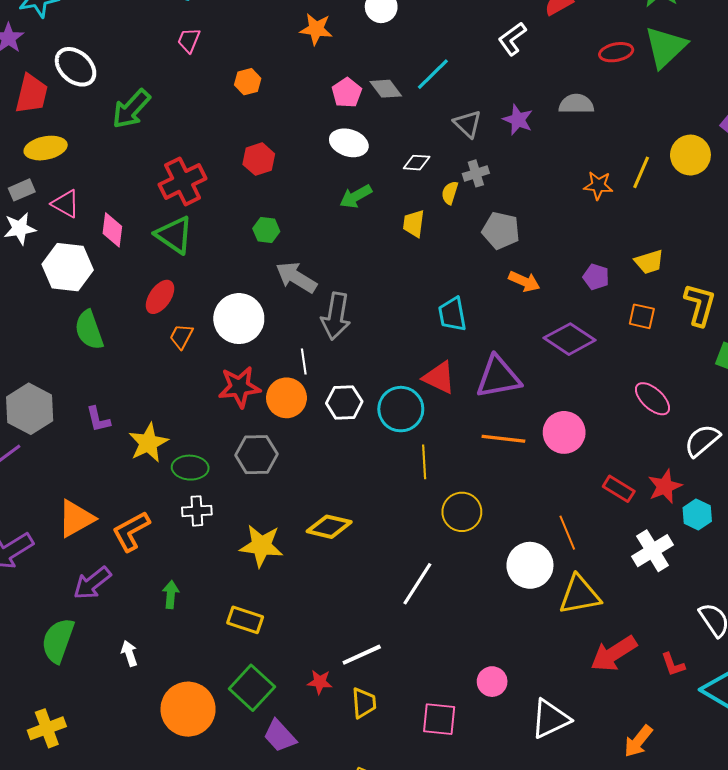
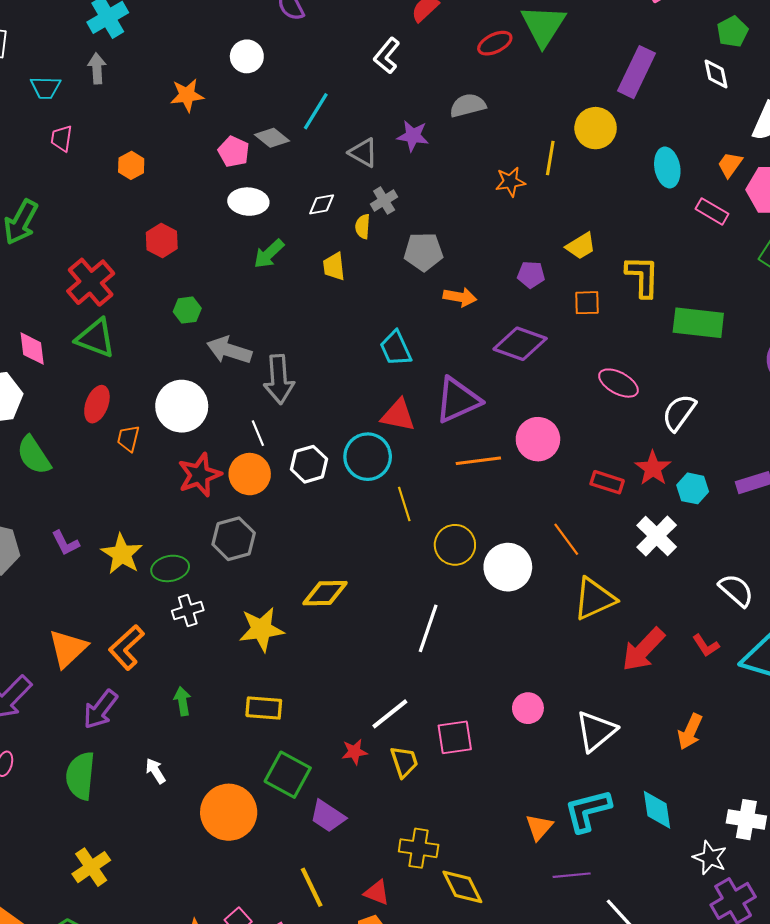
white circle: (530, 565) -> (508, 567), moved
pink square: (439, 719) -> (455, 737), moved

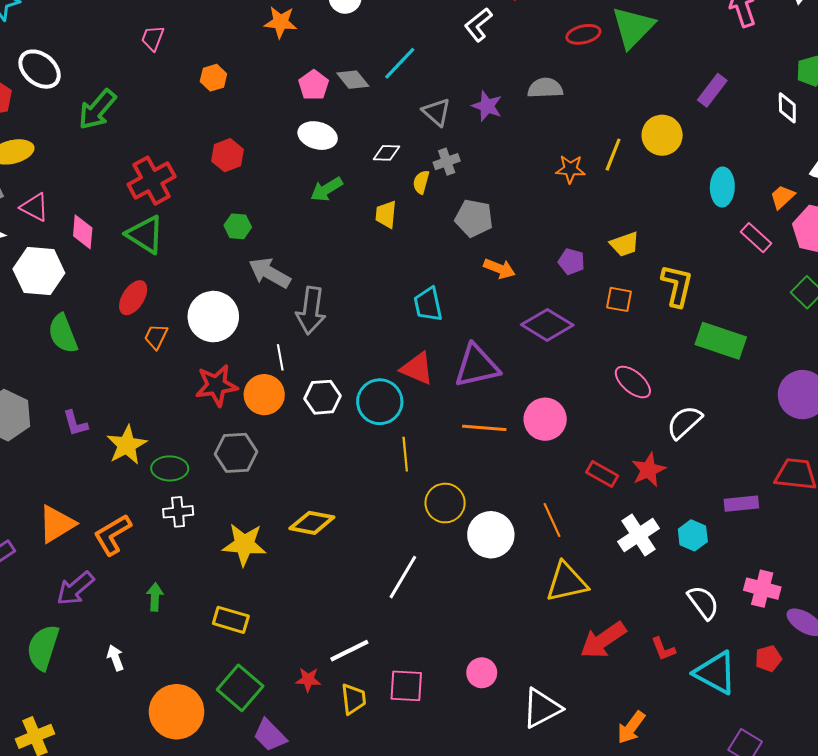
purple rectangle: (637, 72) -> (712, 90), size x0.7
cyan hexagon: (693, 488) -> (693, 535), moved

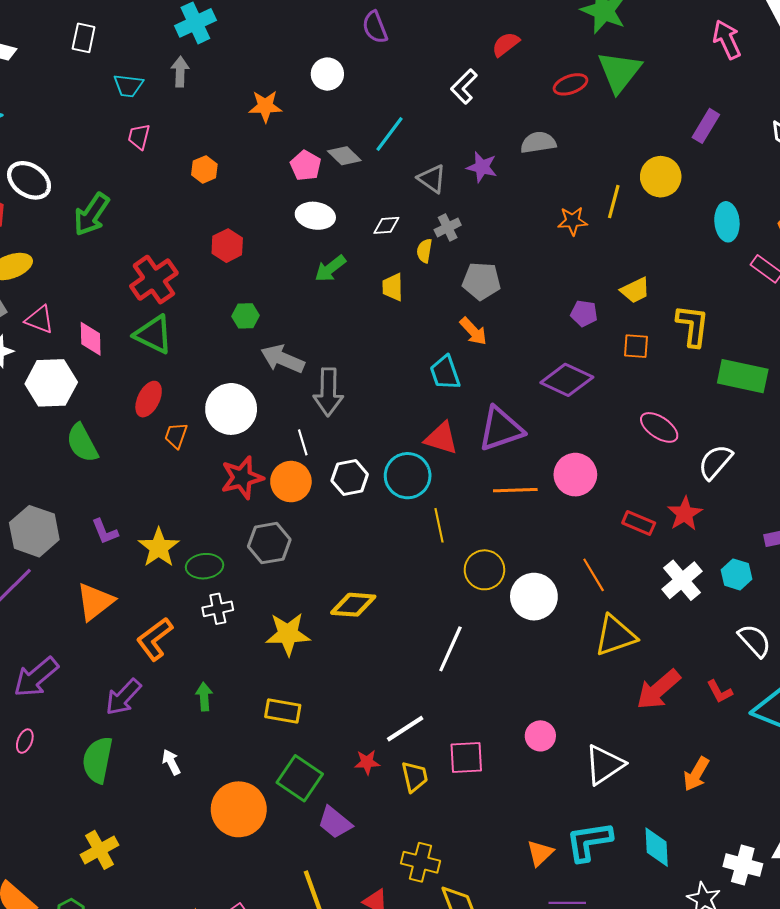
orange arrow: (499, 269) -> (473, 331), moved, turned 32
orange triangle: (57, 524) -> (95, 602), moved

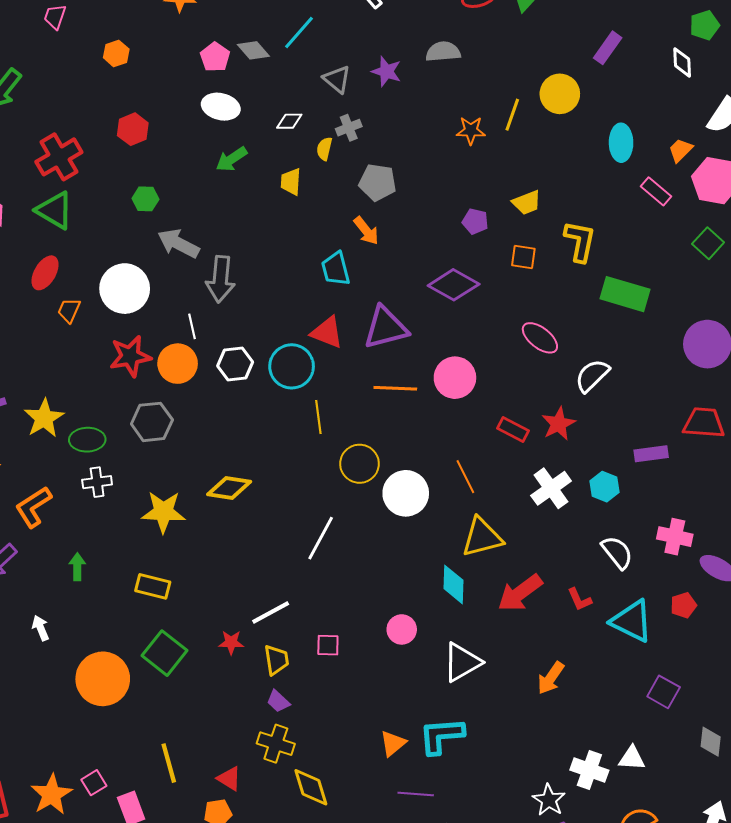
pink square: (466, 758) -> (328, 645), size x0.7
purple trapezoid: (335, 822) -> (278, 701), moved, size x0.7
cyan diamond: (657, 847) -> (453, 584), moved

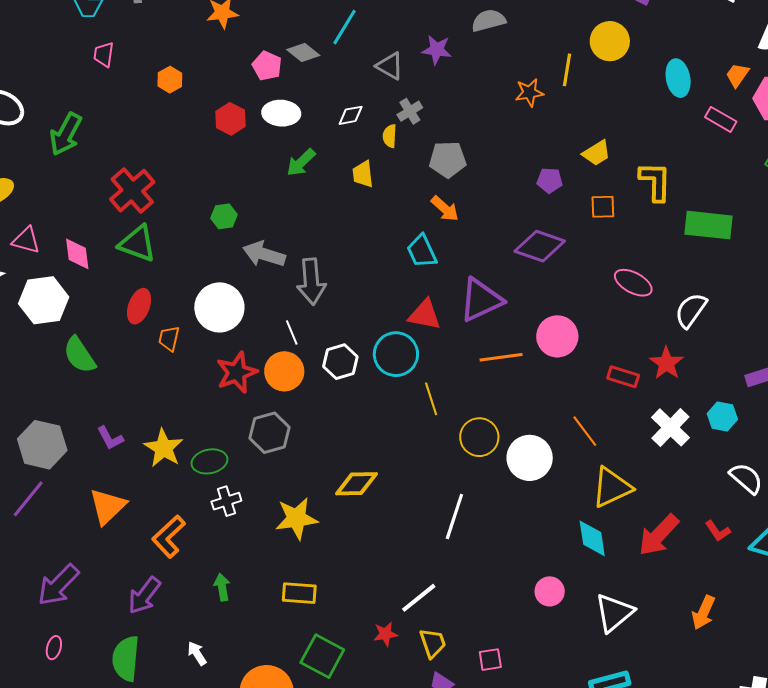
red hexagon: (133, 129) -> (230, 119), moved
pink square: (328, 645) -> (490, 660), moved

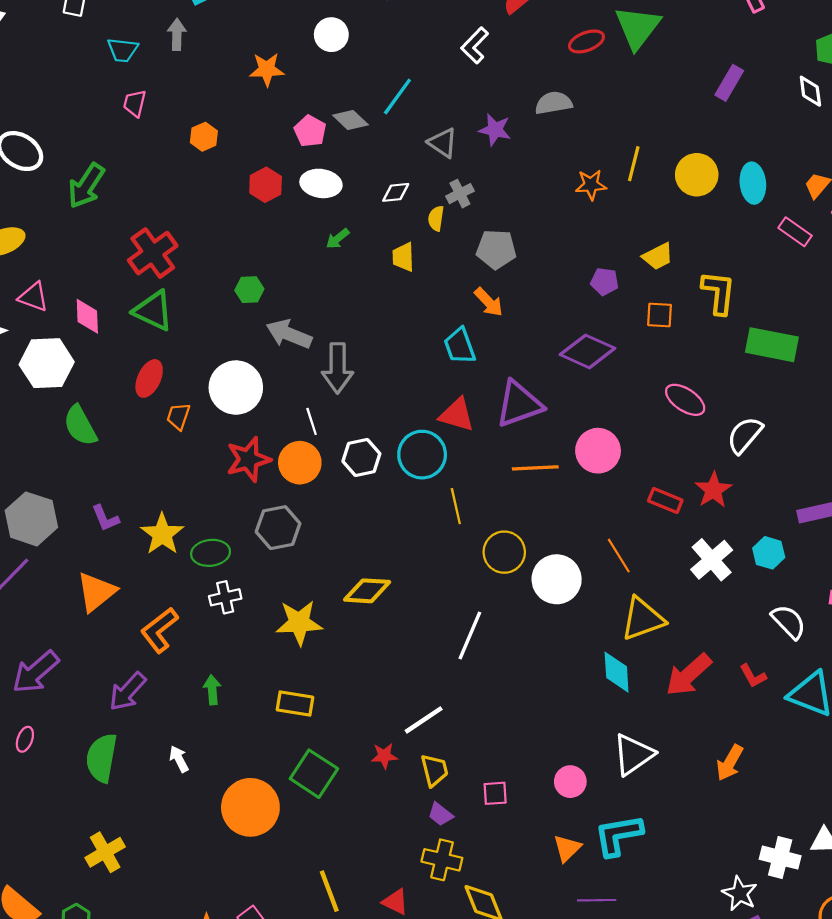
yellow circle: (610, 41) -> (697, 175), moved
green arrow: (301, 162) -> (338, 239), size x0.7
pink circle: (550, 591) -> (570, 782), moved

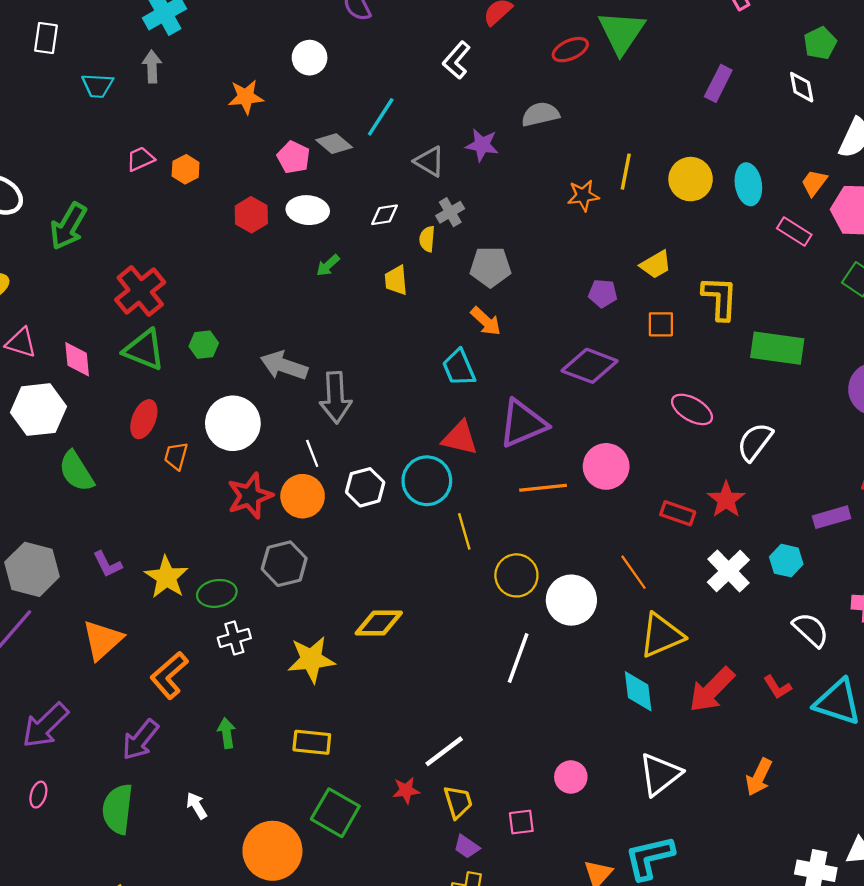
pink trapezoid: (135, 103) -> (140, 159), moved, turned 56
green hexagon: (249, 290) -> (204, 345), moved
white line: (470, 636) -> (518, 658), moved
pink circle: (570, 782) -> (571, 777), moved

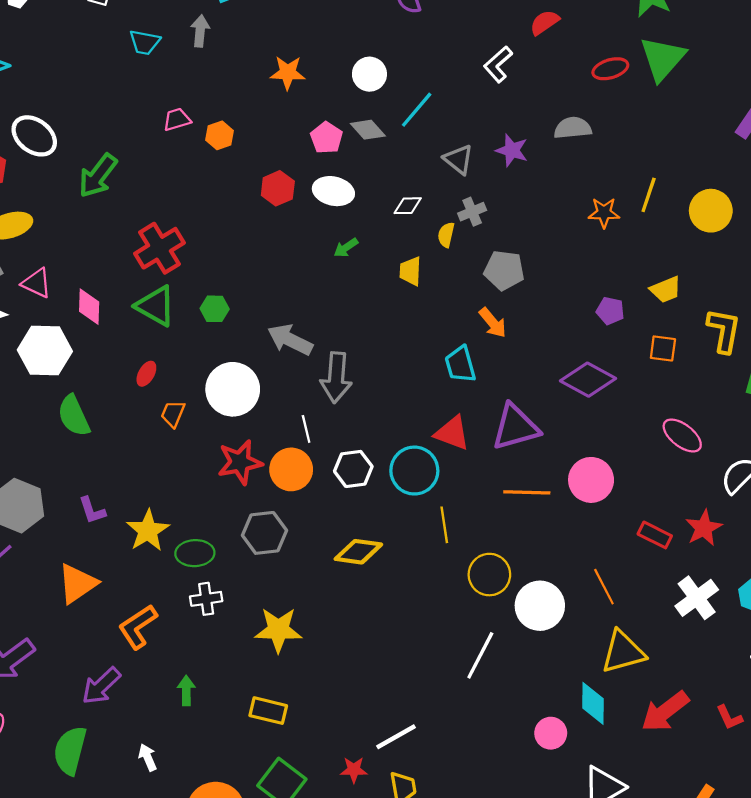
white circle: (310, 58) -> (369, 74), moved
red ellipse: (144, 419) -> (146, 374), size x0.7
yellow diamond: (379, 623) -> (358, 552), moved
pink circle: (571, 777) -> (551, 733), moved

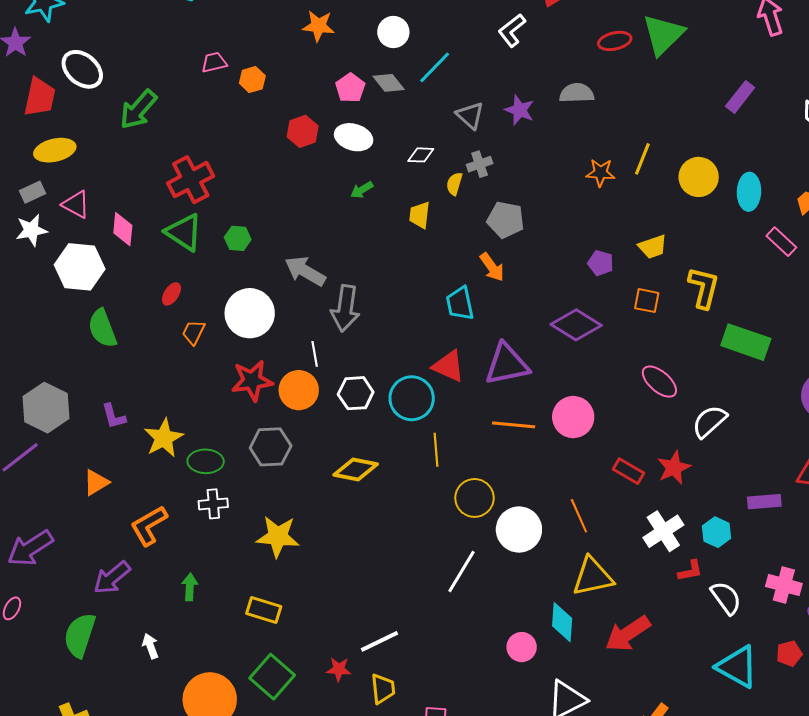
orange triangle: (77, 584) -> (96, 483), size x0.7
red L-shape: (729, 717) -> (690, 571), moved, turned -80

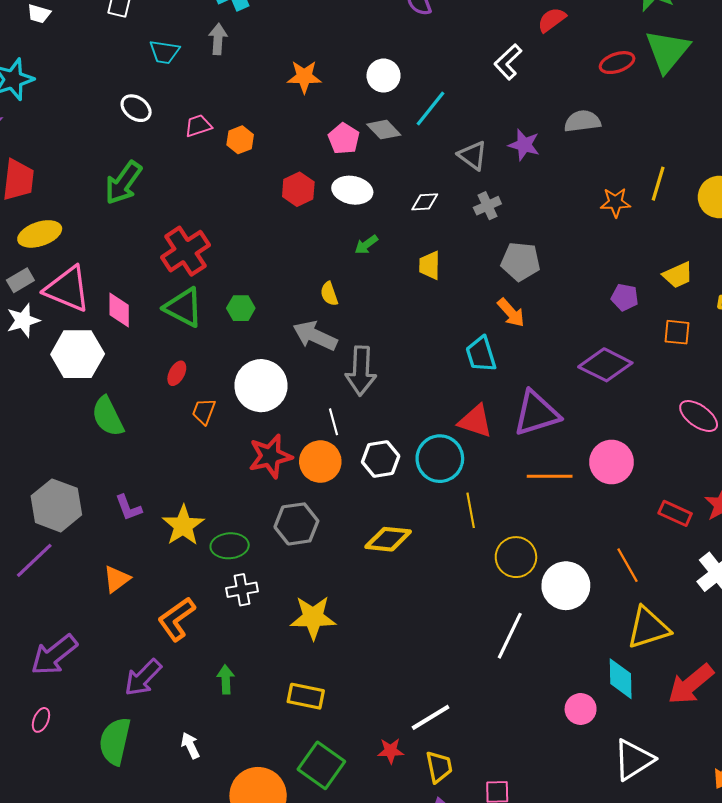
white ellipse: (82, 69) -> (136, 108), moved, size x0.7
yellow semicircle: (454, 184) -> (329, 294), moved, turned -30
pink triangle: (76, 204) -> (67, 289), size x1.6

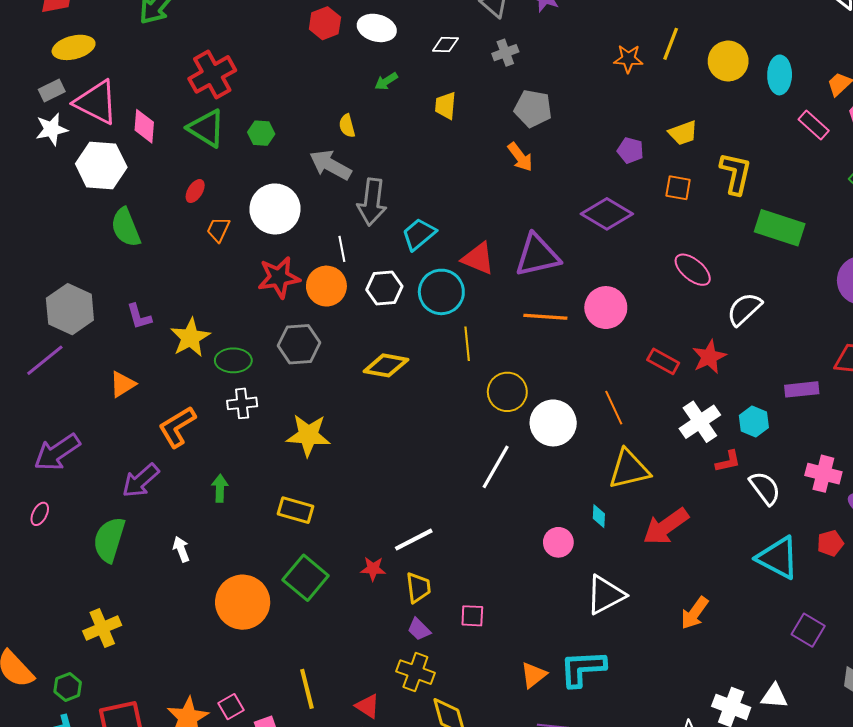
cyan trapezoid: (481, 354) -> (419, 234), moved, turned 63
cyan diamond: (621, 679) -> (599, 516), size x0.6

